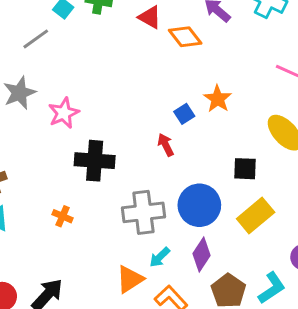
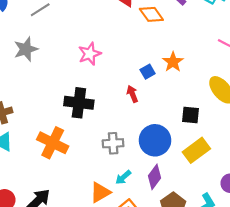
pink star: (64, 113) -> (90, 54), moved
gray cross: (143, 212) -> (113, 143), size x0.7
orange cross: (63, 216) -> (53, 143), size x2.0

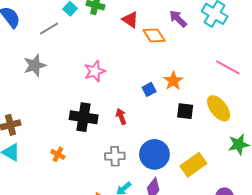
red arrow: (132, 94) -> (121, 116), moved
black square: (190, 115) -> (185, 111), moved
orange cross: (53, 143) -> (58, 154), size x0.5

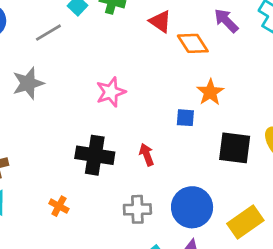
orange star: (173, 81) -> (210, 92), moved
blue square: (149, 89) -> (185, 118), turned 32
black square: (185, 111) -> (235, 148), size x1.4

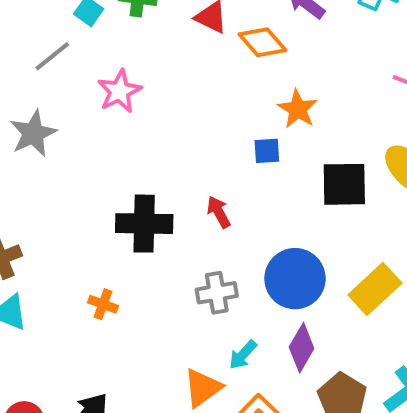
pink star: (111, 92) -> (120, 91), moved

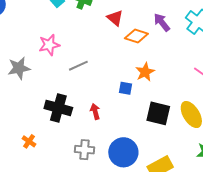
orange diamond: (263, 42) -> (136, 36), turned -45
gray line: (52, 56) -> (78, 66), moved
pink star: (120, 91) -> (49, 45), moved
gray star: (33, 133) -> (19, 68), moved

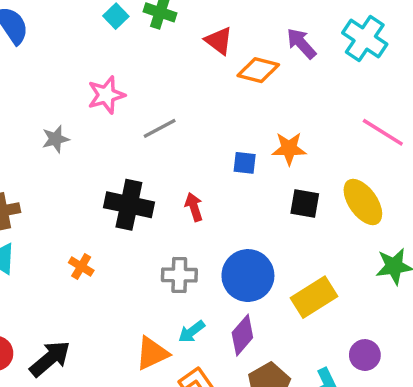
gray star: (19, 68) -> (56, 139), size x0.7
orange star: (145, 72) -> (289, 149), moved, turned 30
black square: (158, 113) -> (305, 204), size x0.7

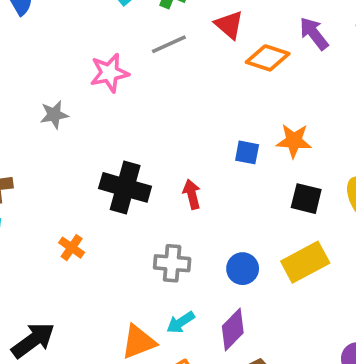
gray line: (160, 128) -> (169, 44), moved
blue circle: (248, 276) -> (243, 269), size x0.6
yellow rectangle: (314, 297) -> (305, 262), moved

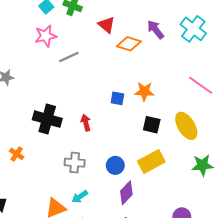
gray line: (169, 44) -> (69, 57), moved
pink star: (109, 73) -> (46, 36), moved
purple diamond: (233, 330) -> (126, 193), moved

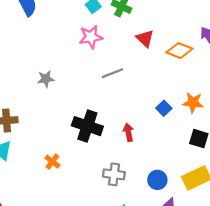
red triangle: (107, 25) -> (145, 38), moved
gray line: (69, 57) -> (112, 73), moved
blue square: (117, 98) -> (164, 108), turned 32

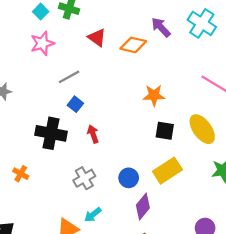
blue square: (164, 108) -> (75, 104), moved
gray cross: (114, 174) -> (84, 178), turned -30

